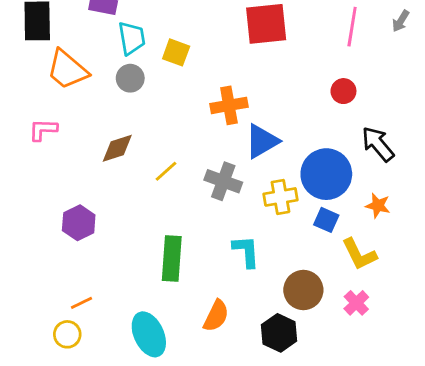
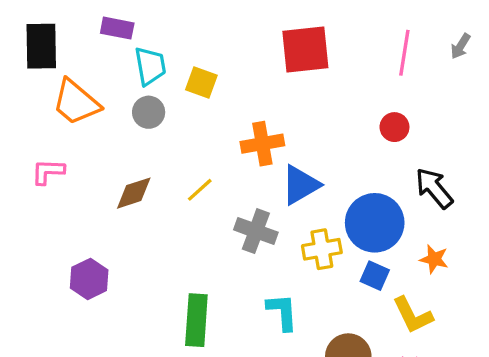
yellow line: (166, 171) -> (200, 190), moved

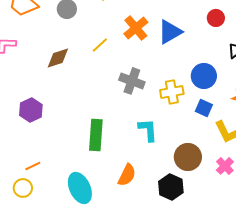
orange cross: (262, 144) -> (136, 28), turned -30
blue triangle: (300, 185) -> (170, 32), moved
yellow line: (200, 190) -> (100, 45), moved
blue circle: (375, 223) -> (204, 76), size x0.7

